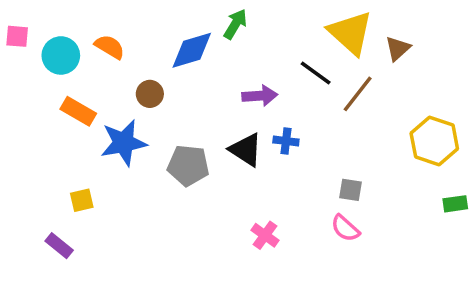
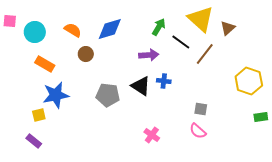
green arrow: (235, 24) -> (159, 27), moved
orange semicircle: (110, 47) -> (73, 30), moved
blue star: (124, 143) -> (56, 95), moved
yellow square: (82, 200) -> (39, 115), moved

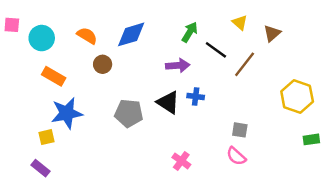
yellow triangle: (201, 19) -> (240, 22), size x0.5

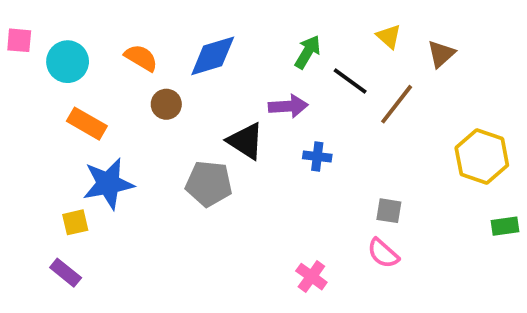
black triangle: (168, 102) -> (246, 141), moved
pink cross: (181, 161) -> (311, 277), moved

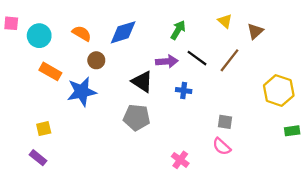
black line: (350, 81) -> (197, 58), moved
blue star: (108, 184) -> (82, 92), moved
gray pentagon: (209, 184) -> (137, 117), moved

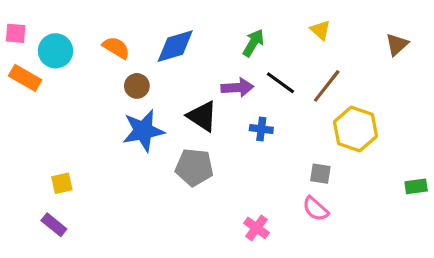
brown triangle: (255, 31) -> (397, 44), moved
orange rectangle: (50, 71) -> (25, 78), moved
yellow hexagon: (279, 90) -> (355, 129), moved
blue star: (82, 92) -> (143, 131), moved

